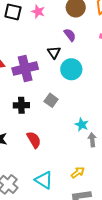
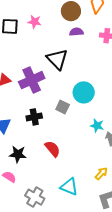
purple semicircle: (70, 35) -> (76, 32), moved, turned -48
black triangle: (54, 52) -> (57, 59), size x1.6
cyan circle: (71, 69) -> (84, 92), moved

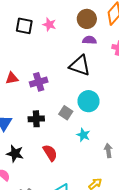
black triangle: (57, 59) -> (80, 66), moved, turned -35
purple cross: (32, 80) -> (39, 82), size x0.7
cyan star: (97, 126) -> (83, 135), moved

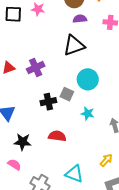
black triangle: (80, 66) -> (74, 45), turned -30
black cross: (36, 119) -> (48, 102), moved
red semicircle: (50, 153) -> (57, 136), turned -42

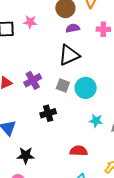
gray square: (67, 94) -> (63, 86), moved
cyan star: (87, 114) -> (96, 121), moved
red semicircle: (57, 136) -> (79, 151), moved

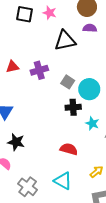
black triangle: (69, 55) -> (65, 41), moved
black cross: (48, 113) -> (73, 107), moved

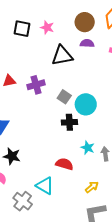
cyan star: (92, 123) -> (88, 148), moved
cyan triangle: (63, 181) -> (45, 186), moved

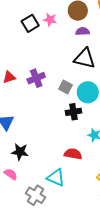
pink star: (47, 27) -> (50, 20), moved
black square: (22, 29) -> (30, 23), moved, turned -36
black triangle: (62, 56) -> (85, 58), moved, turned 30

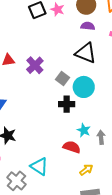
purple cross: (36, 78) -> (35, 65), turned -30
red semicircle: (73, 154) -> (72, 147), moved

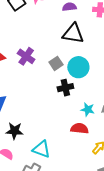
gray square: (63, 78) -> (56, 63), turned 32
cyan triangle: (39, 166) -> (41, 149), moved

